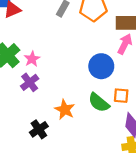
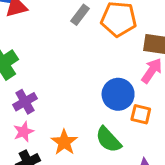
pink star: (32, 59) -> (24, 132), moved
orange square: (121, 96) -> (141, 114), moved

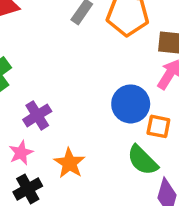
purple cross: (25, 102) -> (37, 115), moved
green semicircle: (108, 140) -> (142, 160), moved

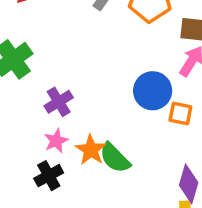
pink star: (21, 153) -> (56, 141), moved
green semicircle: (142, 160) -> (115, 158), moved

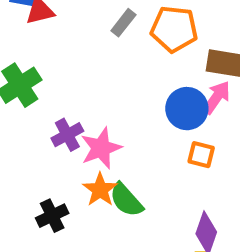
blue circle: (153, 91) -> (187, 109), moved
pink star: (56, 141) -> (101, 148), moved, size x1.5

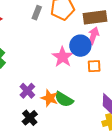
purple cross: (67, 135) -> (27, 91), moved
pink star: (101, 148) -> (63, 57), moved

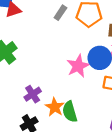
green semicircle: (64, 99) -> (70, 112), turned 30

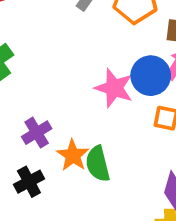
pink star: (78, 66) -> (114, 88), turned -30

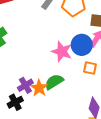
purple cross: (37, 133) -> (25, 85), moved
green semicircle: (98, 164) -> (54, 82), moved, turned 72

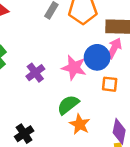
purple cross: (25, 85) -> (35, 73), moved
orange star: (39, 88) -> (80, 124), moved

